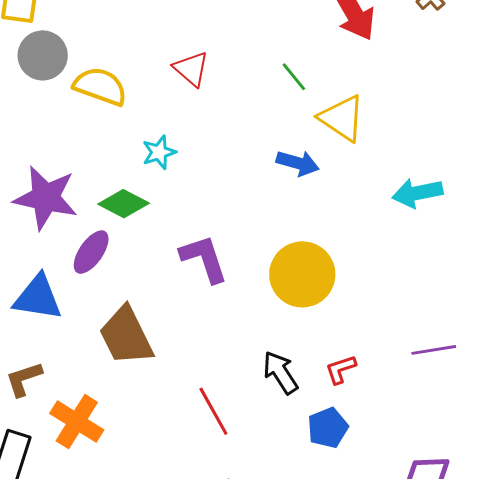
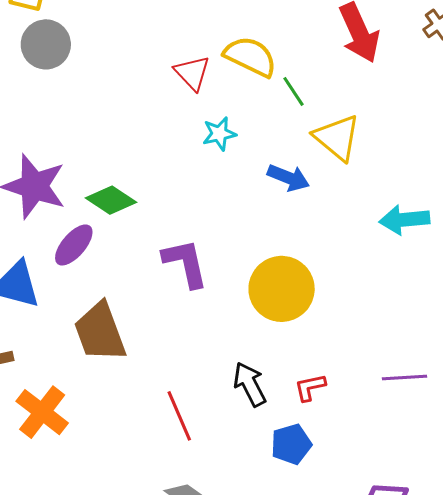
yellow semicircle: (100, 86) -> (250, 57), moved
cyan star: (159, 152) -> (219, 134), moved

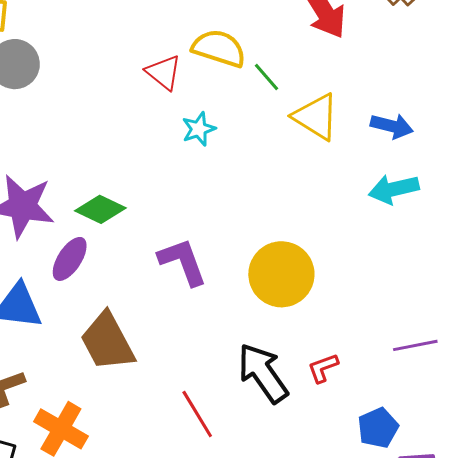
blue arrow: (288, 178) -> (392, 126), moved
black arrow: (250, 384) -> (263, 373), size x1.4
blue pentagon: (291, 444) -> (378, 428), moved

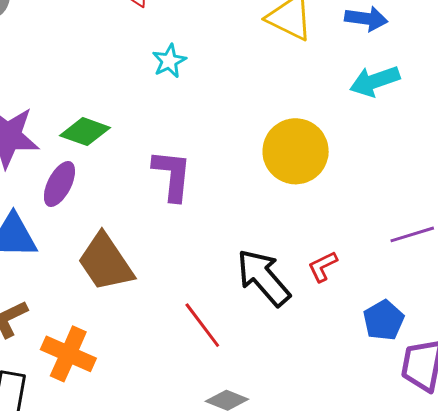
cyan star: (199, 129) -> (169, 61), moved
purple L-shape: (183, 262) -> (172, 175), turned 32
yellow circle: (281, 274) -> (296, 151), moved

